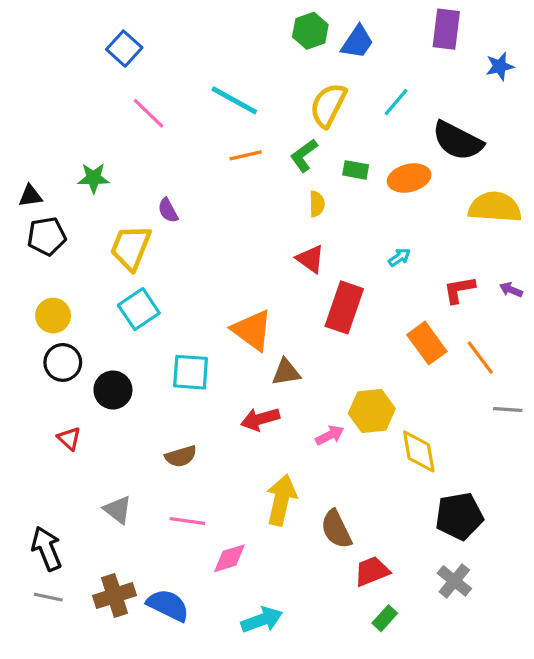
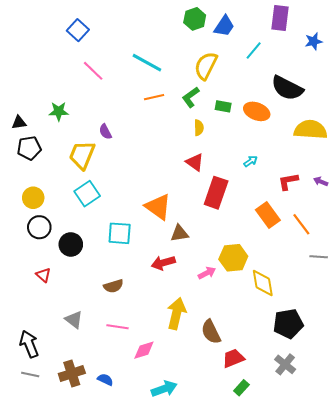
cyan line: (396, 102) -> (254, 50), moved
orange ellipse: (409, 178) -> (257, 111), turned 35
blue semicircle: (168, 605) -> (105, 380), size x0.6

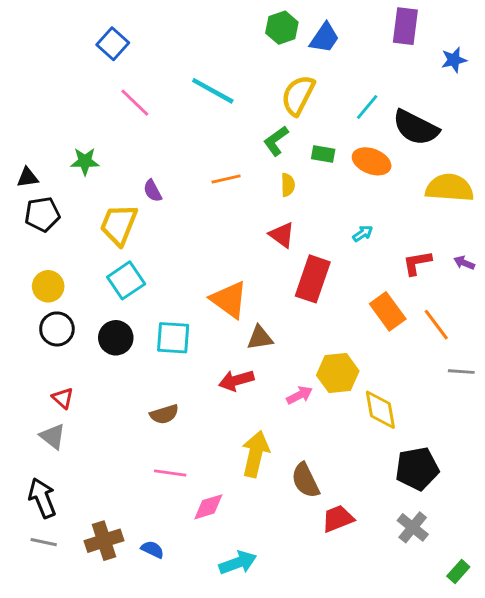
cyan line: (254, 50) -> (367, 107), moved
orange line: (154, 97) -> (226, 179), moved
black circle: (71, 244) -> (116, 338), moved
gray triangle: (74, 320) -> (53, 436), moved
green rectangle: (241, 388) -> (458, 572), moved

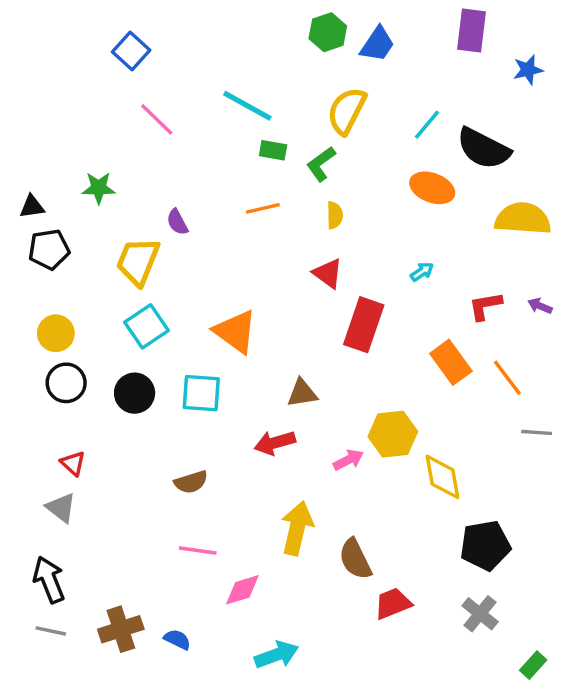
green rectangle: (323, 154) -> (273, 150), moved
orange triangle: (229, 300) -> (235, 332), moved

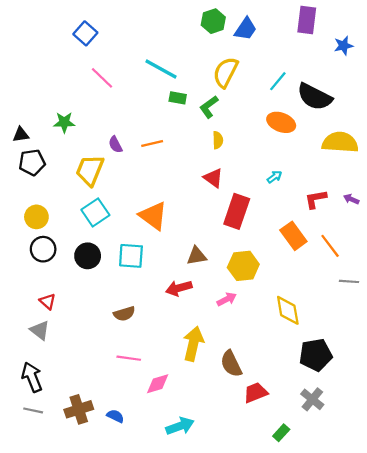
orange line: (263, 208) -> (152, 143), moved
yellow hexagon: (393, 434) -> (243, 266), moved
green rectangle: (533, 665) -> (281, 433), moved

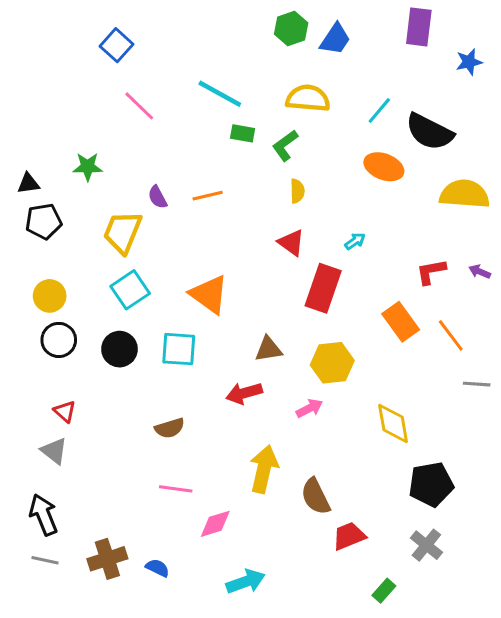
yellow semicircle: (226, 72) -> (308, 98), turned 68
cyan arrow: (274, 177) -> (355, 241), moved

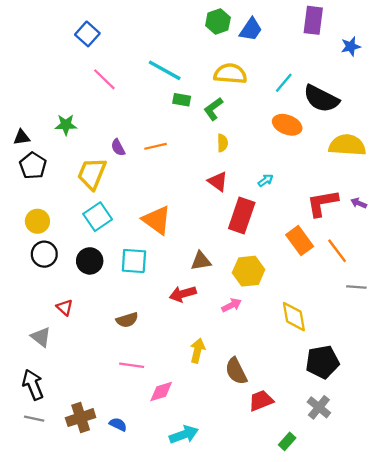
black pentagon: (44, 221) -> (33, 166), turned -30
red L-shape: (431, 272) -> (322, 203), size x1.4
red triangle: (65, 411) -> (65, 307), moved
yellow arrow: (264, 469) -> (197, 351), size x0.7

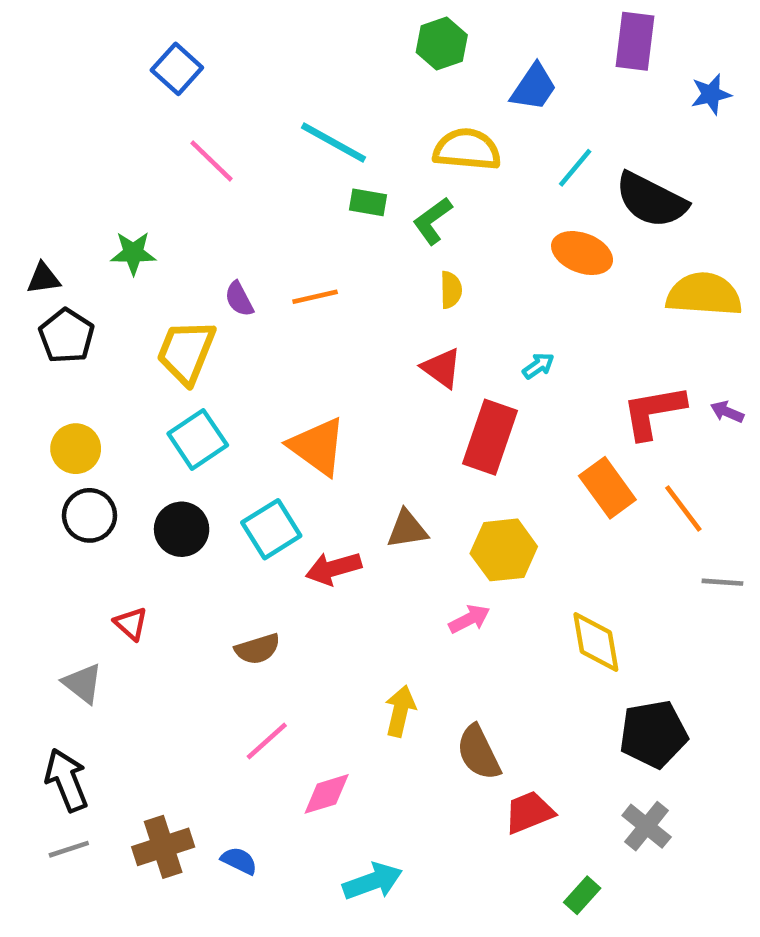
blue trapezoid: (251, 29) -> (534, 87), moved
cyan square: (134, 261) -> (271, 529), turned -36
red arrow: (183, 294) -> (333, 568), moved
pink line: (132, 365) -> (267, 741), turned -50
gray line: (34, 419) -> (69, 849), turned -30

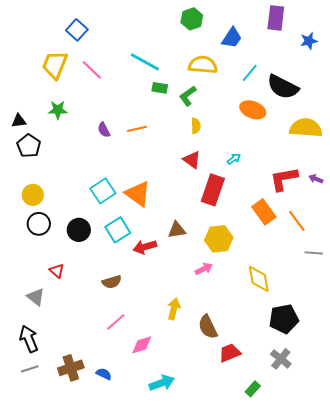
yellow trapezoid: (186, 352) -> (55, 65), moved
cyan square: (198, 439) -> (103, 191), moved

